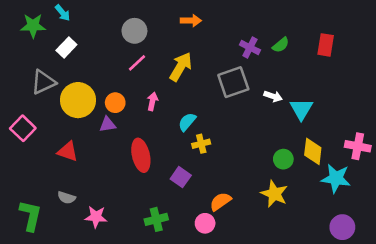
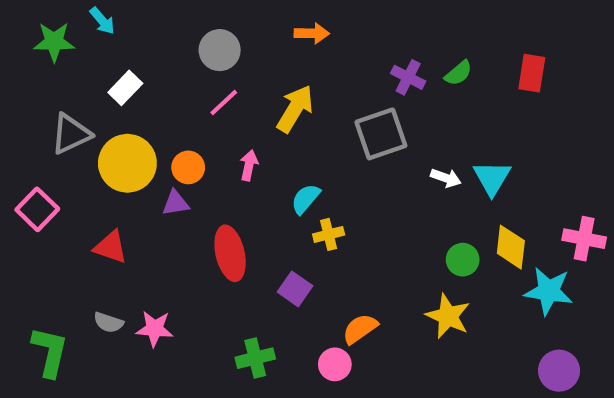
white rectangle: (66, 47) -> (125, 88), moved
white arrow: (273, 96) -> (446, 178), moved
pink star: (96, 217) -> (155, 329), moved

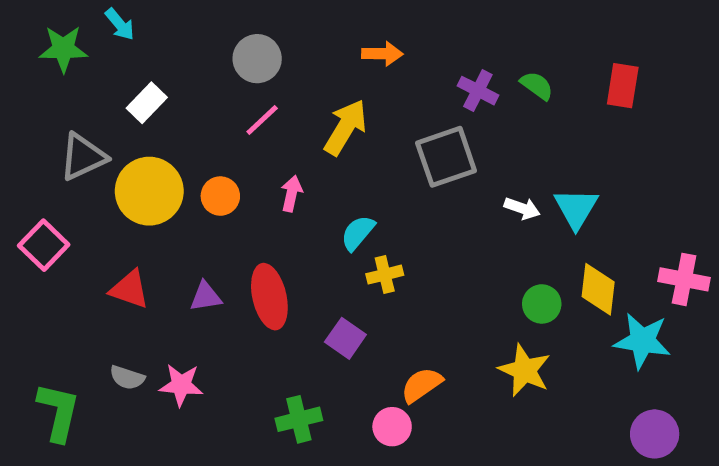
orange arrow: (312, 33) -> (382, 54), moved
green semicircle: (458, 73) -> (537, 86), turned -104
purple triangle: (176, 203) -> (206, 297), moved

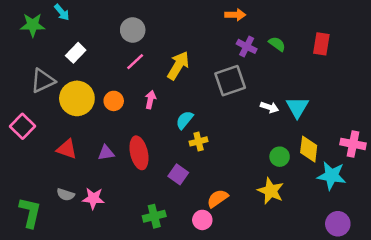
orange arrow: (382, 54) -> (235, 15), moved

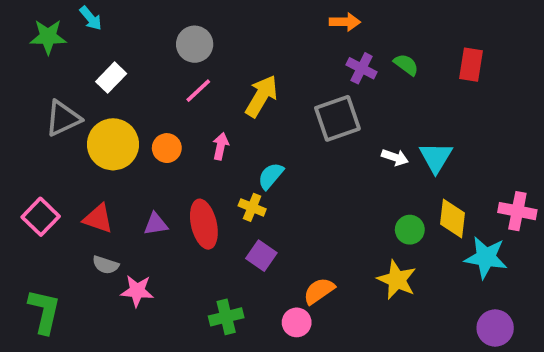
pink square: (22, 126) -> (41, 217), moved
yellow cross: (199, 141) -> (252, 207), moved, turned 36
gray semicircle: (66, 195) -> (106, 265), moved

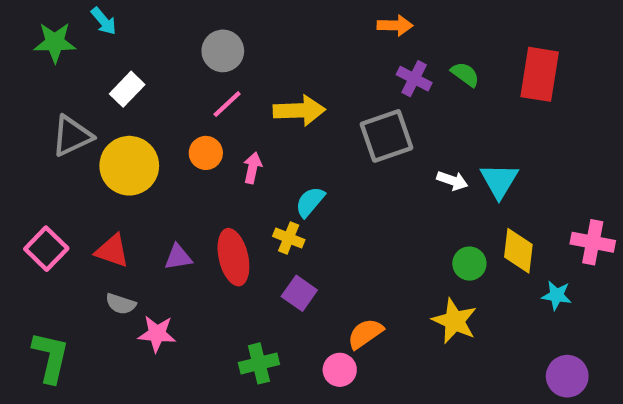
red rectangle: (471, 65) -> (540, 74), size x1.4
yellow arrow: (261, 96) -> (299, 110), turned 57
orange circle: (167, 148) -> (206, 153), moved
cyan star: (486, 257) -> (557, 295), size x0.6

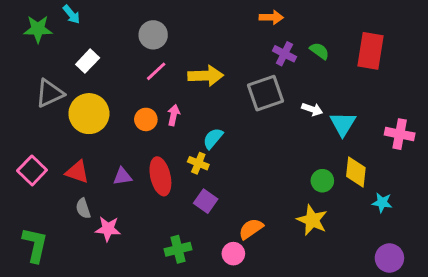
orange circle: (206, 153) -> (146, 119), moved
white arrow: (452, 181) -> (312, 109), moved
pink cross: (593, 242) -> (400, 134), moved
gray semicircle: (121, 304) -> (83, 208), turned 54

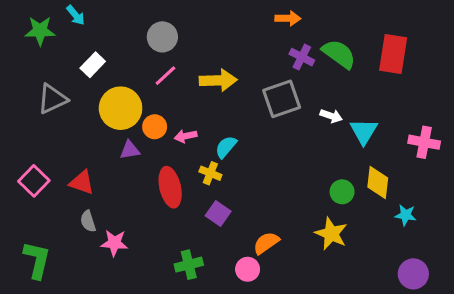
green semicircle: (319, 51) -> (339, 54), size x1.6
yellow circle: (89, 114) -> (121, 108), moved
pink arrow: (174, 115) -> (186, 136), moved, turned -114
purple triangle: (123, 176) -> (130, 150), moved

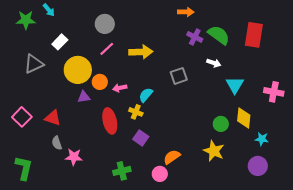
gray square: (282, 99) -> (179, 76), moved, size x0.7
white arrow: (331, 116) -> (214, 63), moved
purple circle: (413, 274) -> (258, 166), moved

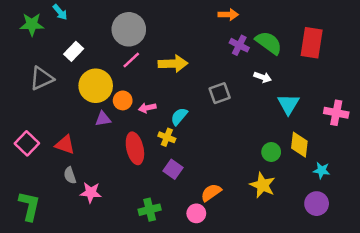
gray circle: (105, 24) -> (129, 29), size x1.4

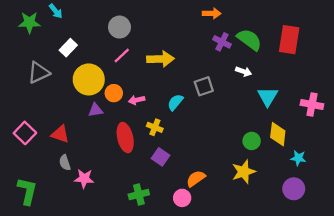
gray circle: (129, 29) -> (119, 27), size x0.7
cyan semicircle: (179, 116) -> (175, 102), moved
yellow star: (263, 185) -> (244, 172), turned 30

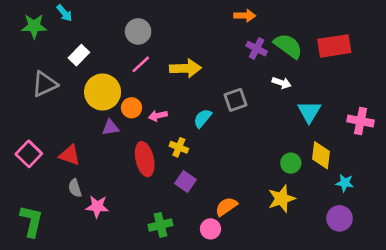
red rectangle: (289, 40) -> (334, 46), turned 72

